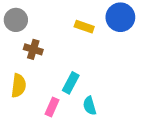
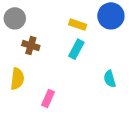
cyan rectangle: (71, 83) -> (76, 49), moved
cyan semicircle: (90, 106) -> (110, 79), moved

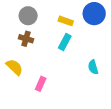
gray circle: (15, 18) -> (28, 16), moved
yellow semicircle: (17, 79) -> (14, 67), turned -54

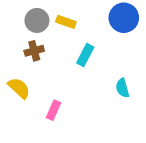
yellow rectangle: (66, 21) -> (66, 22), moved
brown cross: (26, 39) -> (34, 51), turned -32

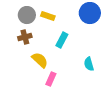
yellow semicircle: (19, 88) -> (40, 60), moved
pink rectangle: (53, 110) -> (51, 79), moved

